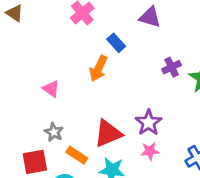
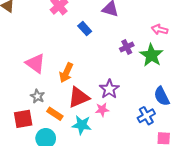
orange arrow: (98, 69) -> (66, 73), moved
pink triangle: (51, 89) -> (35, 63), size x1.5
pink star: (150, 151) -> (102, 110), moved

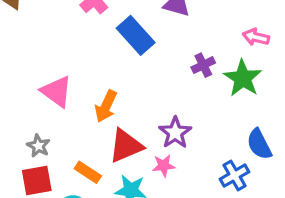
blue rectangle: (85, 29) -> (136, 35), size x1.6
gray star: (37, 96) -> (38, 146), moved

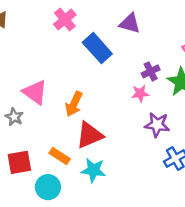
purple star: (175, 133) -> (157, 125), moved, turned -30
gray star: (38, 146) -> (14, 117), moved
pink star: (164, 166) -> (140, 94), moved

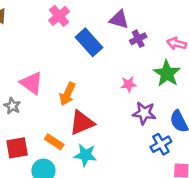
purple cross: (151, 71) -> (138, 39), moved

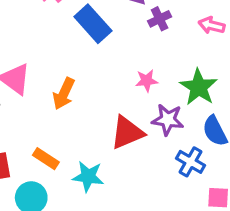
green star: (167, 73) -> (199, 87), moved
red triangle: (82, 123) -> (127, 133), moved
blue cross: (161, 144) -> (190, 162), turned -30

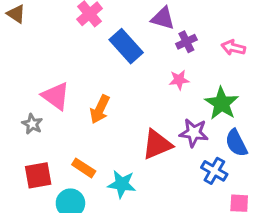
pink star: (147, 81) -> (179, 80), moved

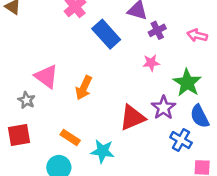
purple star: (194, 133) -> (164, 108), turned 30
red square: (38, 175) -> (19, 135), moved

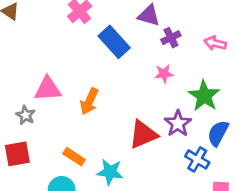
pink triangle: (46, 76) -> (48, 89), turned -40
blue semicircle: (200, 116) -> (218, 133), turned 55

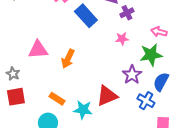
pink arrow: (215, 43) -> (159, 32), moved
green star: (204, 96) -> (151, 55), turned 30
gray star: (26, 115) -> (13, 74), moved
red triangle: (143, 135) -> (107, 96), moved

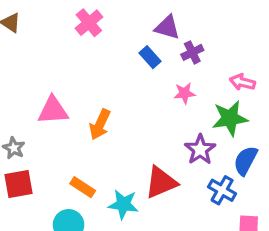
blue rectangle: (86, 16) -> (150, 57), moved, size x0.6

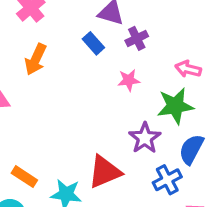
orange arrow: (100, 124) -> (36, 59), moved
blue cross: (222, 190) -> (167, 180), turned 32

